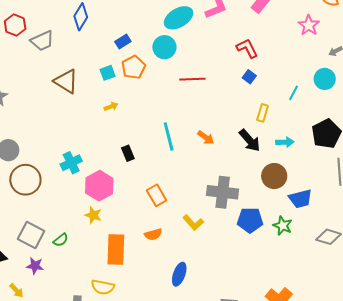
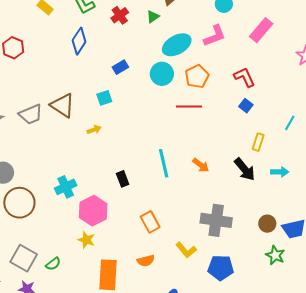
gray trapezoid: (42, 41) -> (31, 114), moved
orange pentagon: (134, 67) -> (197, 76), moved
yellow arrow: (111, 107) -> (94, 130), moved
brown circle: (274, 176) -> (267, 224), moved, size x0.7
blue pentagon: (250, 220) -> (221, 268), moved

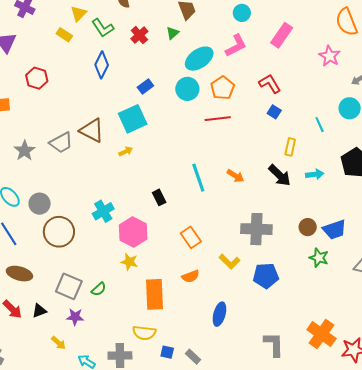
cyan square: (104, 98) -> (133, 119), size x1.8
cyan line: (290, 123) -> (320, 125), turned -49

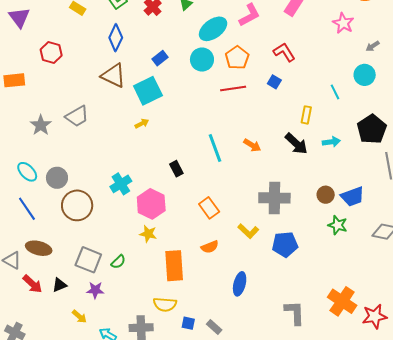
blue square: (274, 112) -> (274, 82), moved
brown triangle: (92, 130) -> (113, 76), moved

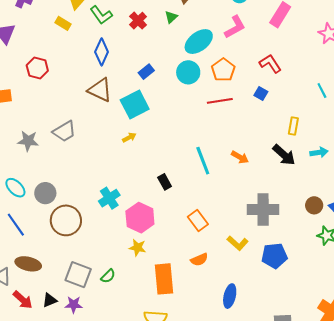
cyan line: (335, 92) -> (322, 90), moved
gray star: (41, 125) -> (28, 141), turned -30
purple star: (95, 290) -> (74, 305), moved

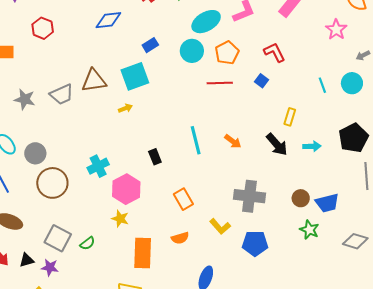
blue diamond: (102, 52) -> (108, 20), turned 52
brown triangle: (100, 90) -> (94, 81), moved, turned -40

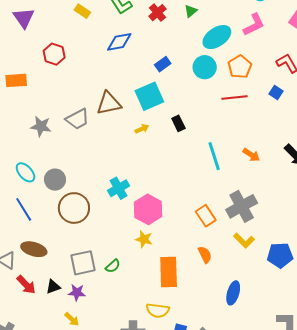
black rectangle: (155, 157) -> (178, 123), moved
gray cross: (249, 196) -> (242, 206), moved, turned -32
gray square: (58, 238) -> (83, 263), turned -36
orange semicircle: (180, 238) -> (205, 255), turned -96

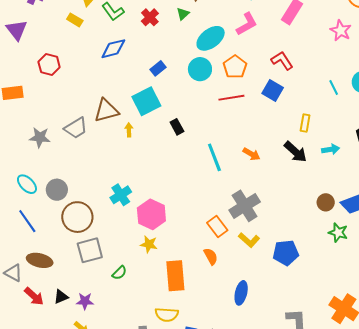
blue square: (276, 92) -> (273, 90), size x1.5
yellow arrow: (142, 129) -> (129, 130), moved, turned -64
orange rectangle: (206, 216) -> (217, 226), moved
gray square: (83, 263) -> (90, 250), moved

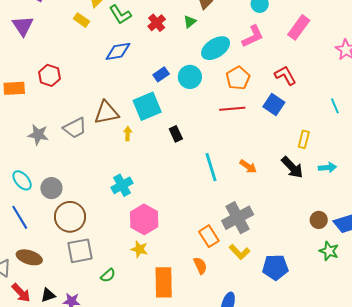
red hexagon: (49, 65) -> (49, 75), moved
cyan circle: (200, 69) -> (190, 77), moved
cyan cross: (121, 195) -> (122, 185), moved

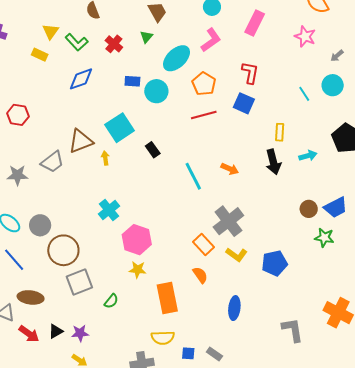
blue rectangle: (161, 74) -> (132, 81), moved, turned 49
red L-shape: (285, 75) -> (250, 73), turned 50
black arrow: (292, 167) -> (273, 162), turned 40

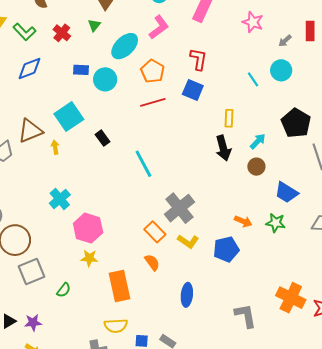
cyan arrow: (308, 156) -> (258, 141), turned -30
orange arrow: (230, 169) -> (243, 221), moved
blue trapezoid: (336, 207) -> (286, 192), turned 60
brown circle: (309, 209) -> (256, 167), moved

